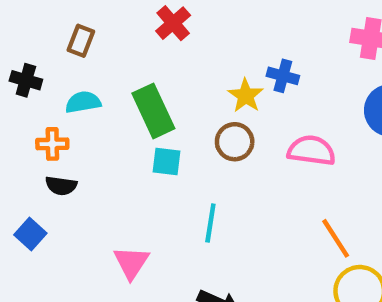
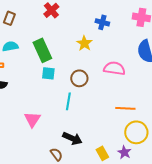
blue cross: (283, 76) -> (102, 22), moved
brown circle: (235, 142) -> (79, 78), moved
orange line: (336, 238) -> (125, 108), turned -54

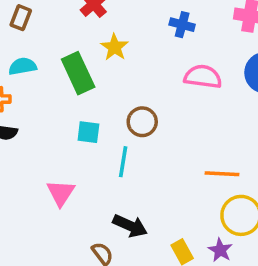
yellow star: (84, 43) -> (114, 47), moved
pink semicircle: (114, 68) -> (203, 77), moved
cyan square: (48, 73) -> (88, 132), moved

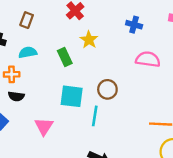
green rectangle: (78, 73) -> (65, 57), size x0.7
cyan square: (88, 132) -> (72, 96), size x1.5
pink triangle: (61, 193) -> (44, 126), moved

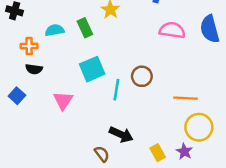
cyan semicircle: (28, 52) -> (55, 30), moved
brown circle: (107, 89) -> (142, 76), moved
cyan square: (72, 96) -> (92, 69), turned -30

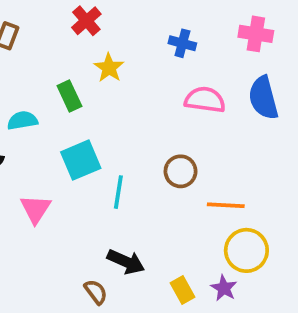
cyan semicircle: (55, 30) -> (22, 120), moved
brown circle: (142, 76) -> (181, 171), moved

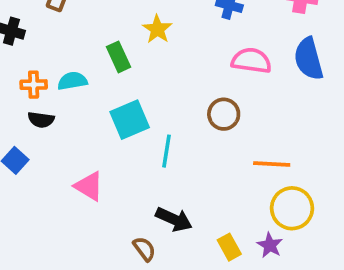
brown circle: (181, 171) -> (224, 114), moved
pink triangle: (36, 209) -> (89, 186), moved, turned -32

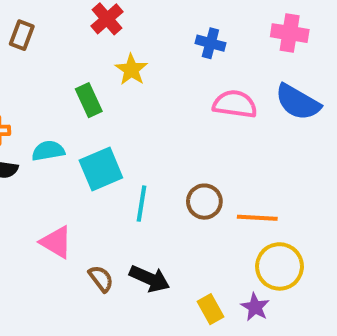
blue semicircle: (309, 59) -> (298, 102), turned -45
cyan semicircle: (72, 81) -> (48, 151), moved
brown circle: (224, 114) -> (204, 202), moved
brown semicircle: (144, 249) -> (101, 279), moved

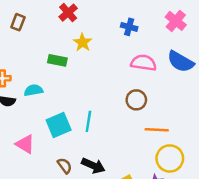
pink cross: (290, 33) -> (176, 21), turned 30
green rectangle: (89, 100) -> (57, 60), turned -54
cyan square: (101, 169) -> (59, 125), moved
brown circle: (204, 202) -> (136, 100), moved
pink triangle: (56, 242) -> (25, 144), moved

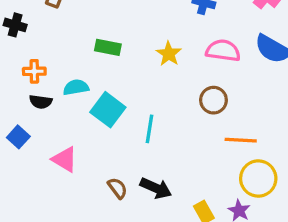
yellow star: (82, 42) -> (169, 54), moved
cyan square: (59, 125) -> (108, 110), moved, turned -30

